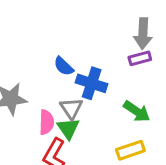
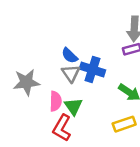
gray triangle: (71, 108) -> (71, 73), moved

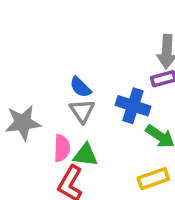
blue cross: (92, 70) -> (133, 106), moved
green triangle: (73, 106) -> (86, 155), turned -48

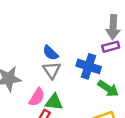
pink semicircle: (62, 148) -> (37, 97), turned 30

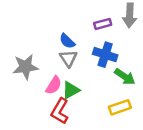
purple rectangle: (111, 47) -> (103, 24), moved
green triangle: (54, 102) -> (71, 90), turned -36

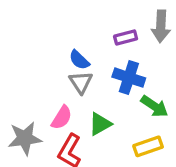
gray star: (25, 67) -> (25, 138), moved
green triangle: (71, 90) -> (100, 124), moved

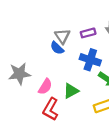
gray triangle: (81, 82) -> (62, 36), moved
gray star: (25, 138) -> (19, 74), moved

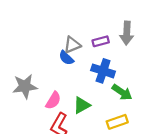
gray triangle: (62, 36) -> (72, 45), turned 42

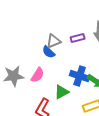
blue cross: (103, 71) -> (80, 76), moved
pink semicircle: (53, 101) -> (38, 75), moved

